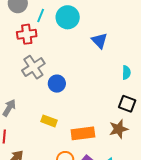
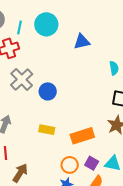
blue triangle: (99, 41) -> (82, 42), turned -48

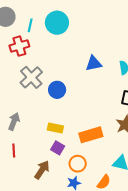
blue triangle: (82, 42) -> (94, 64), moved
purple square: (92, 163) -> (58, 148), moved
brown arrow: (20, 173) -> (42, 170), moved

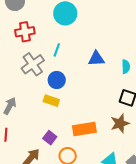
cyan line: (30, 25) -> (57, 50), moved
yellow rectangle: (55, 128) -> (51, 101), moved

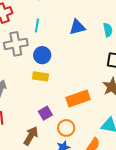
gray cross: (33, 64) -> (16, 44), turned 35
purple square: (50, 138) -> (45, 113), turned 32

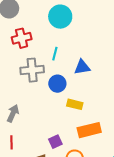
blue triangle: (77, 27) -> (82, 67), moved
yellow rectangle: (40, 76) -> (75, 104), moved

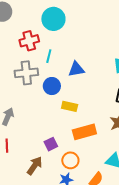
red cross: (22, 38) -> (29, 41), moved

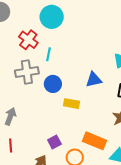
red cross: (29, 41) -> (28, 40), turned -36
blue triangle: (76, 69) -> (94, 80), moved
orange rectangle: (84, 132) -> (94, 141), moved, turned 40

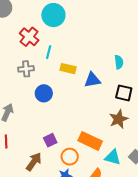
gray cross: (27, 72) -> (26, 69), size x0.7
blue circle: (53, 84) -> (44, 93), moved
yellow rectangle: (71, 104) -> (68, 69), moved

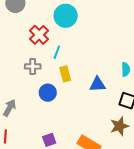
yellow rectangle: (68, 69) -> (65, 74), moved, turned 56

